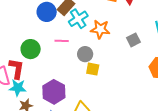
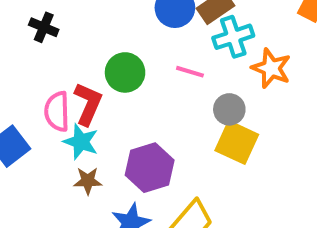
yellow square: (93, 69) -> (237, 142), size x1.5

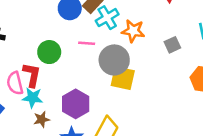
gray circle: (229, 109) -> (114, 60), size x1.6

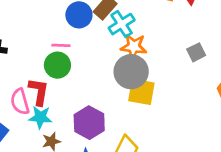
orange star: (133, 31) -> (134, 47), moved
pink line: (87, 43) -> (61, 45), moved

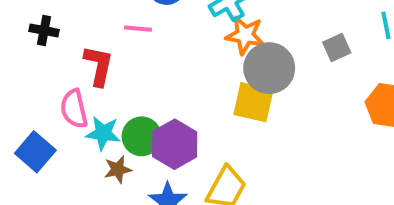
green circle: (57, 65) -> (142, 136), moved
gray circle: (131, 72) -> (269, 68), moved
red L-shape: (39, 92) -> (99, 66), moved

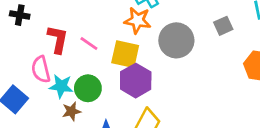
pink line: (138, 29) -> (89, 44), moved, turned 30
orange star: (245, 35) -> (138, 20), moved
yellow square: (253, 102) -> (125, 54), moved
purple hexagon: (175, 144) -> (136, 81), moved

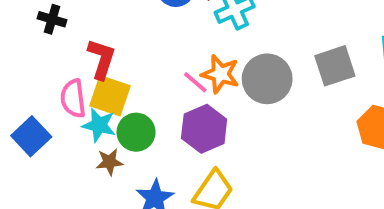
orange star: (138, 20) -> (220, 74), moved
gray square: (223, 26) -> (335, 66), size x1.5
pink line: (89, 44) -> (195, 82), moved
yellow square: (125, 54) -> (110, 96), moved

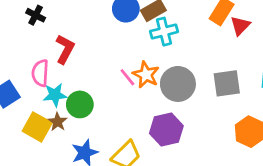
yellow square: (110, 96) -> (37, 127), moved
cyan star: (99, 125) -> (55, 95), turned -30
purple hexagon: (204, 129) -> (166, 130), moved
brown star: (109, 162) -> (58, 122), turned 30

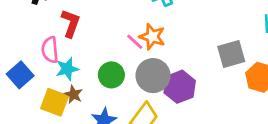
gray square: (227, 83) -> (231, 54), moved
gray circle: (178, 84) -> (153, 76), moved
green circle: (80, 104) -> (111, 75), moved

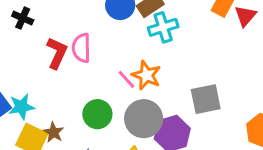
pink semicircle: (50, 50) -> (81, 48), moved
gray square: (231, 54) -> (206, 99), moved
cyan star: (67, 69) -> (21, 107), moved

